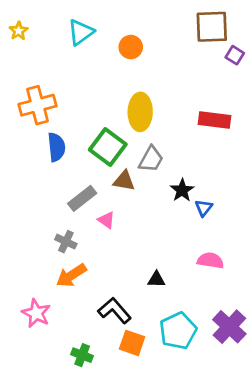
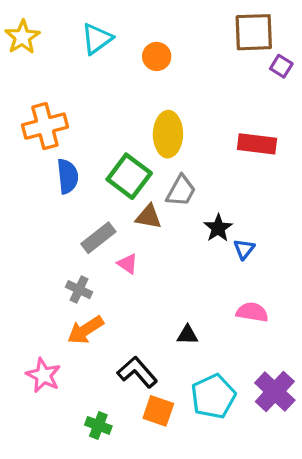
yellow star: (19, 31) -> (22, 37), size x1.5

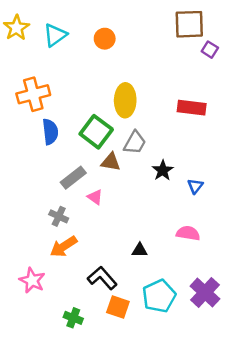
cyan triangle: (97, 39) -> (55, 35), moved
orange circle: (157, 56) -> (105, 39), moved
blue triangle: (244, 249) -> (195, 186), moved

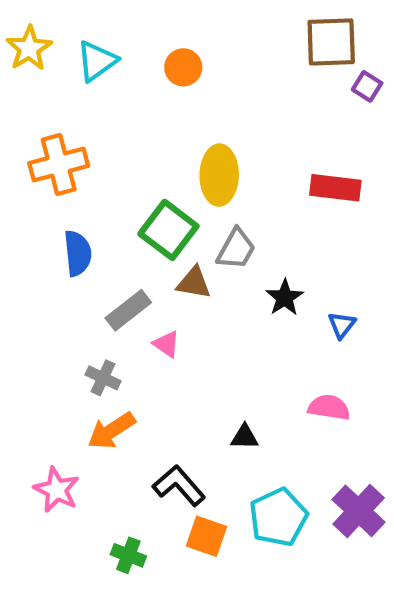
blue semicircle: (50, 132) -> (78, 253), moved

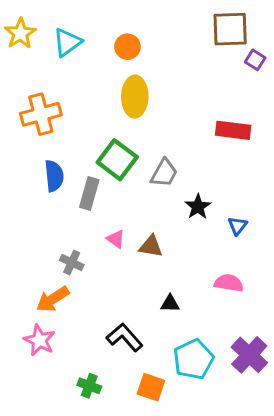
yellow ellipse: (219, 175) -> (135, 97), moved
brown triangle: (194, 283) -> (151, 246), moved
gray rectangle: (128, 310) -> (89, 193), moved, turned -36
orange arrow: (111, 431) -> (53, 299), moved
orange square: (207, 536) -> (151, 387), moved

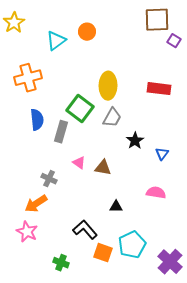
cyan triangle: (67, 42) -> (56, 41), moved
yellow ellipse: (135, 97) -> (108, 86), moved
purple cross: (249, 355) -> (170, 262), moved
orange square: (151, 387) -> (103, 253), moved

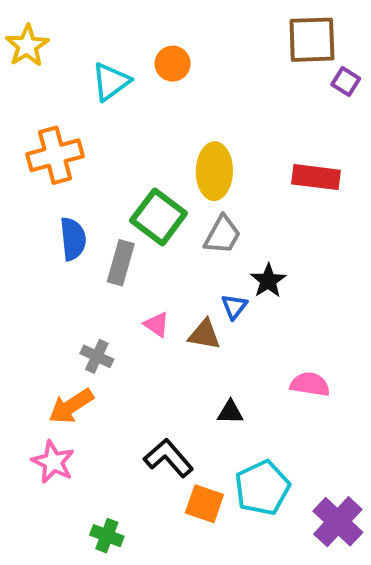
blue triangle: (162, 154) -> (234, 307), moved
green cross: (61, 263) -> (107, 536), moved

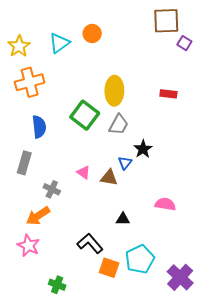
yellow star: (27, 46) -> (19, 46), moved
red rectangle: (316, 177) -> (168, 94), size x0.7
gray rectangle: (121, 263) -> (24, 163), moved

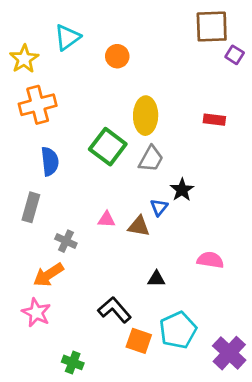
orange circle: (92, 33) -> (117, 56), moved
cyan triangle: (59, 43) -> (67, 37), moved
pink triangle: (84, 172) -> (106, 219), turned -32

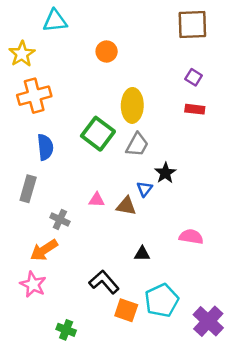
cyan triangle: (67, 37) -> (55, 21), moved, turned 30
purple square: (235, 55) -> (194, 77), moved

